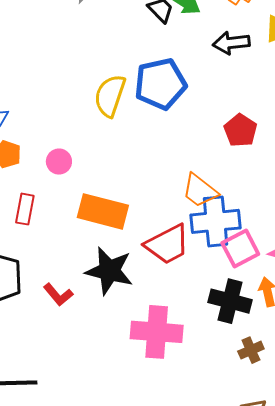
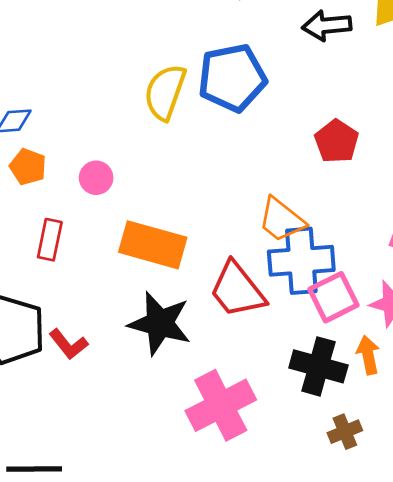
red trapezoid: (167, 244) -> (237, 290), turned 78
red L-shape: (58, 295) -> (68, 344), moved
pink cross: (157, 332) -> (221, 405), turned -33

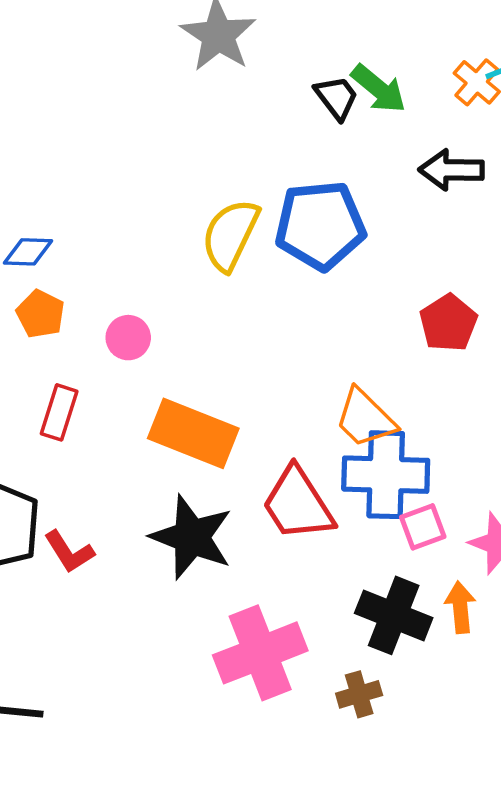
pink square: (333, 297) -> (423, 527), size x0.7
brown cross: (345, 432) -> (359, 694), moved

